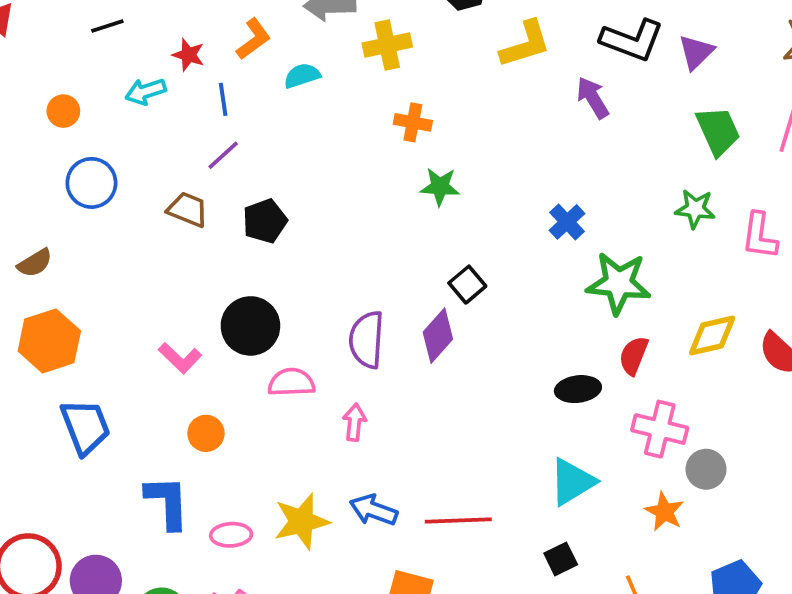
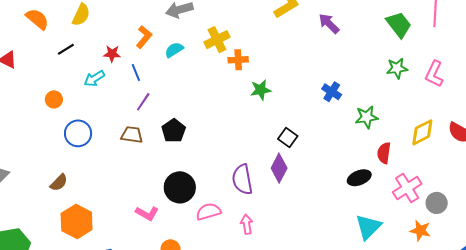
yellow cross: (387, 45) -> (217, 40), moved
pink L-shape: (760, 236) -> (434, 74), turned 32
green star: (619, 283) -> (367, 117), size x0.7
pink cross: (660, 429) -> (407, 188), turned -32

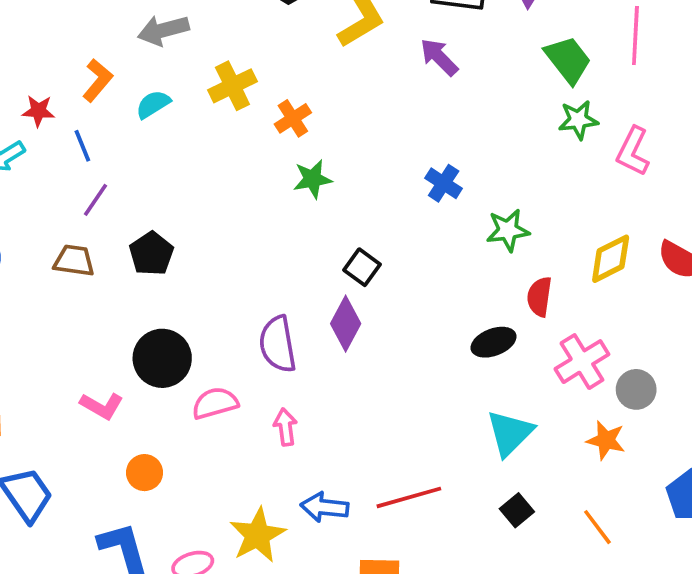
orange cross: (238, 60) -> (293, 118), moved, turned -30
green star: (397, 68) -> (578, 120), moved

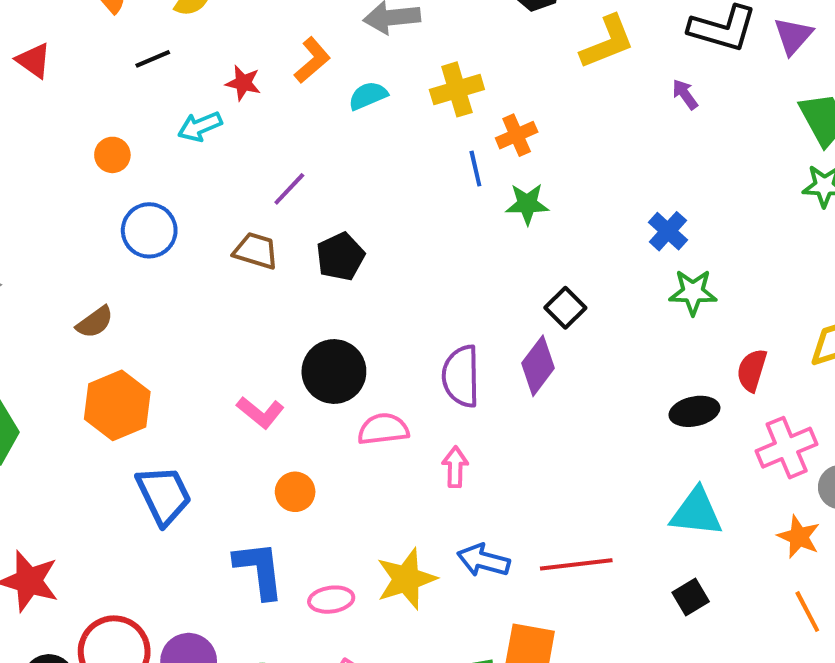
purple arrow: (439, 57) -> (685, 94), size x0.7
blue line: (82, 146) -> (475, 169), moved
green star: (508, 230) -> (693, 292), moved
cyan triangle: (510, 433) -> (696, 512), turned 42
orange line: (597, 527) -> (807, 612), moved

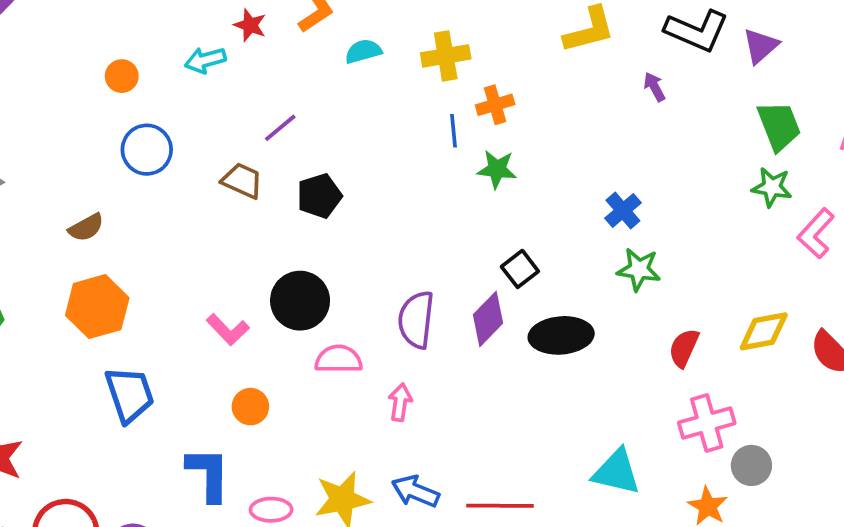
black ellipse: (694, 411) -> (561, 335), moved, size x1.4

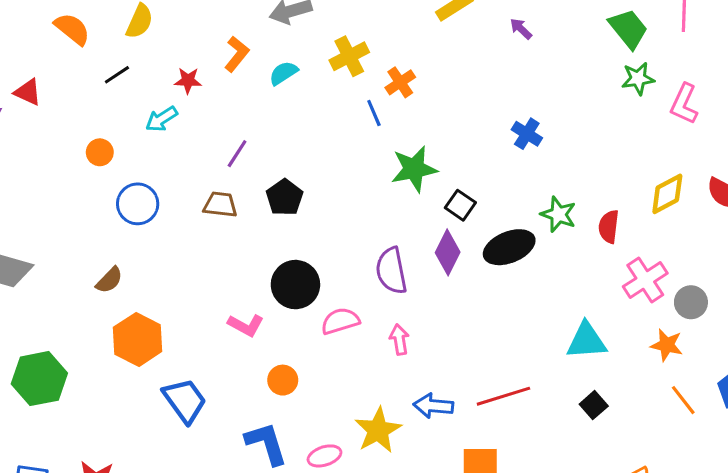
green star: (497, 169) -> (414, 169), moved, size x1.4
green star: (639, 269) -> (558, 214), moved, turned 30

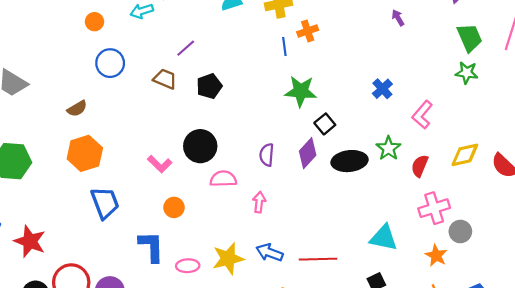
pink L-shape: (684, 104) -> (422, 115), moved
purple semicircle: (391, 271) -> (267, 155), size x0.7

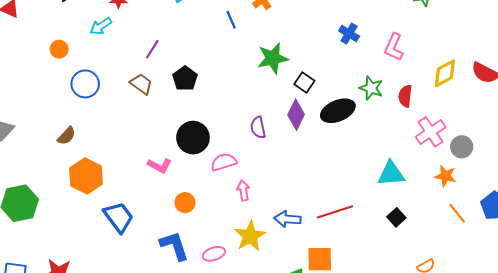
blue line: (284, 47) -> (231, 20), moved
brown trapezoid: (165, 79) -> (141, 84), turned 30
pink arrow: (259, 202) -> (243, 190), moved

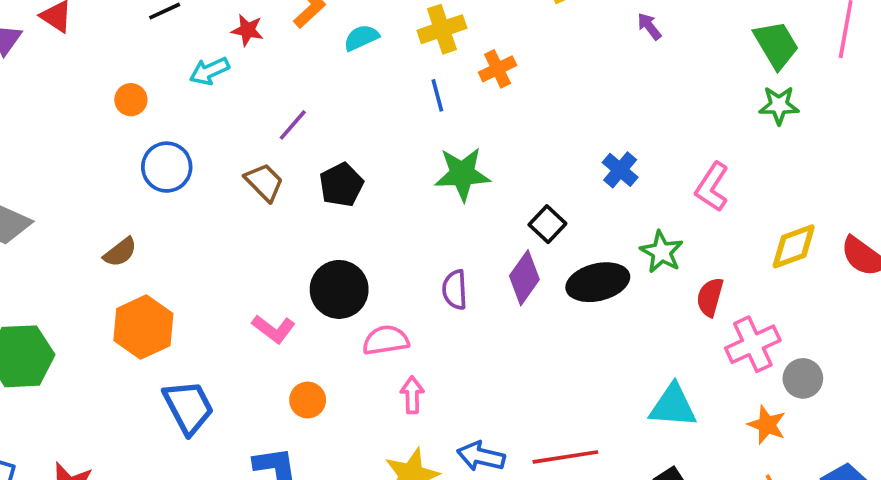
blue cross: (349, 34) -> (620, 170), moved
green star: (273, 58) -> (462, 174), moved
red semicircle: (405, 96) -> (710, 297), moved

